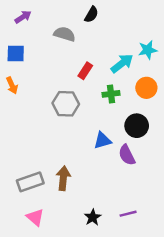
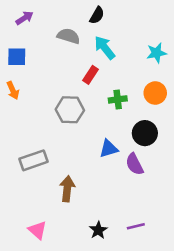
cyan arrow: (122, 63) -> (105, 48), moved, turned -90
gray rectangle: (30, 182) -> (34, 160), moved

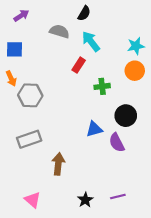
orange circle: (155, 93) -> (135, 71), moved
gray hexagon: (70, 110) -> (30, 95), moved

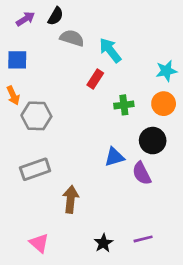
black semicircle: (84, 13) -> (56, 16), moved
cyan star: (136, 46) -> (166, 71), moved
orange circle: (135, 71) -> (164, 104), moved

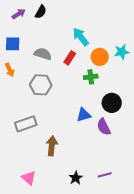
gray semicircle: (72, 38) -> (43, 54), moved
orange circle: (164, 104) -> (100, 57), moved
gray hexagon: (36, 116) -> (41, 85), moved

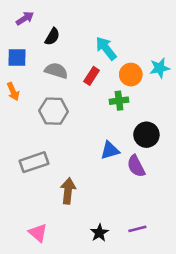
black semicircle: (41, 12) -> (52, 37), moved

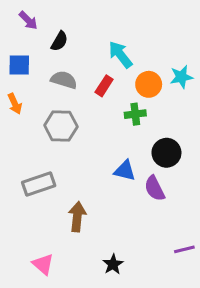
purple arrow: (25, 18) -> (28, 20), turned 78
blue triangle: (110, 150) -> (125, 171), turned 30
purple line: (137, 229) -> (184, 249), moved

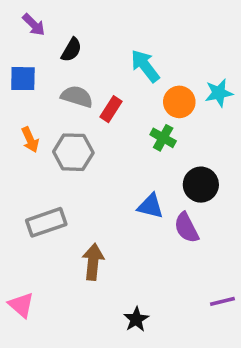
red rectangle: (104, 86) -> (111, 109), moved
orange arrow: (15, 104) -> (30, 140), moved
green cross: (135, 114) -> (163, 138), turned 36
pink triangle: (43, 264) -> (21, 305), moved

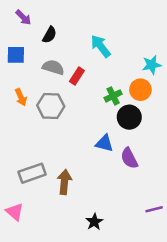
orange circle: (179, 102) -> (140, 90), moved
green cross: (163, 138) -> (113, 96), turned 35
black circle: (201, 185) -> (129, 117), moved
gray rectangle: (46, 222) -> (32, 173), moved

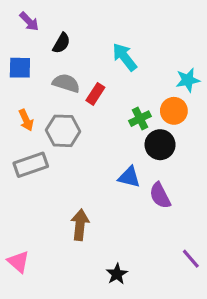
gray rectangle: (32, 173) -> (31, 165), moved
purple line: (154, 209) -> (191, 259), turned 63

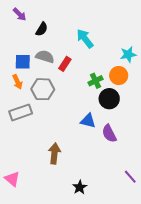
blue square: (20, 68) -> (23, 62), moved

